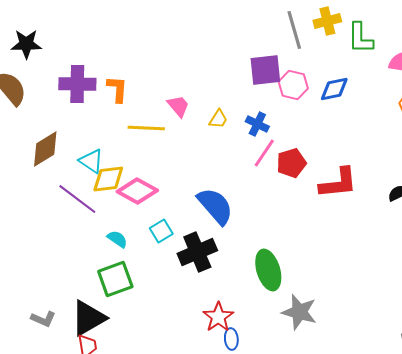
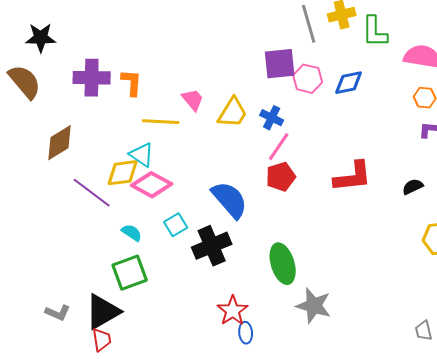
yellow trapezoid: (218, 119) -> (233, 113), size x1.6
cyan triangle: (91, 161) -> (142, 155), moved
red pentagon: (291, 163) -> (281, 177), moved

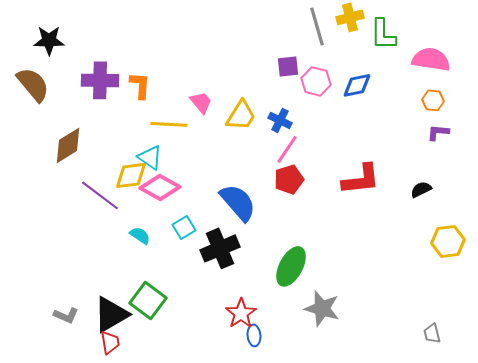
purple square: (280, 64) -> (288, 66), size x0.7
green ellipse: (283, 264) -> (291, 266), turned 45
green square: (130, 273) -> (148, 300), moved, turned -33

